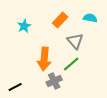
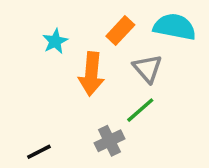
cyan semicircle: (90, 18) -> (175, 27), size x1.6
orange arrow: (44, 59) -> (91, 74), moved

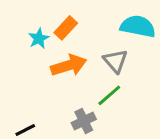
orange rectangle: (120, 30) -> (66, 28), moved
orange arrow: (91, 74) -> (69, 65), turned -112

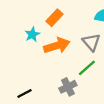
cyan star: (39, 38) -> (32, 34), moved

